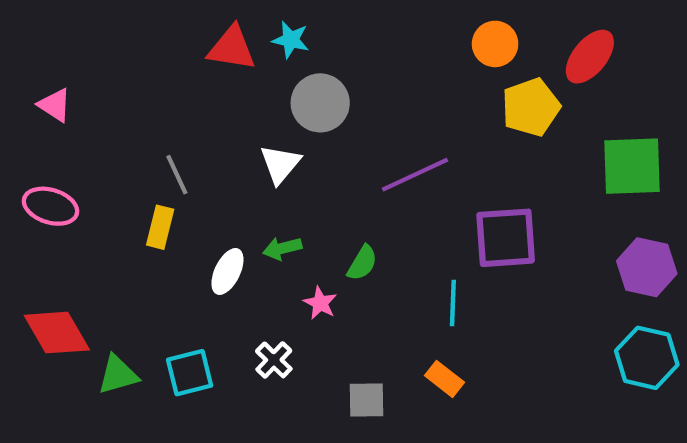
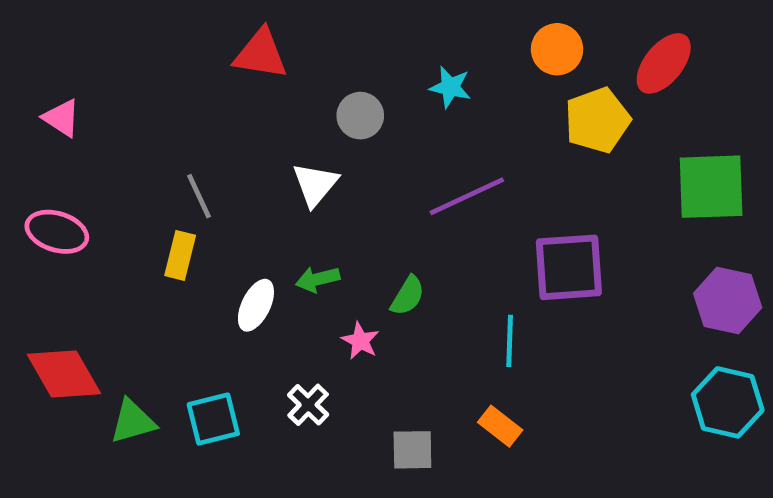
cyan star: (291, 40) -> (450, 87), moved
gray circle: (320, 103) -> (360, 116), size x0.7

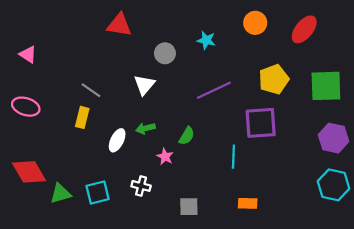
yellow pentagon: (597, 120) -> (274, 79), moved
gray line: (199, 196) -> (91, 90), turned -30
white cross: (308, 405) -> (141, 186), turned -30
orange rectangle: (500, 426) -> (248, 203), moved, turned -36

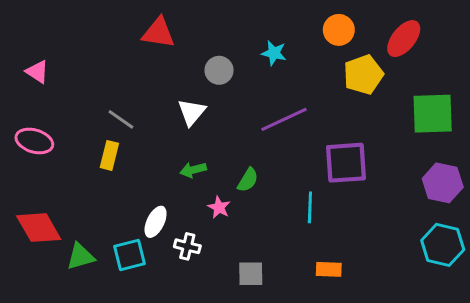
yellow pentagon: (274, 79) -> (363, 75), moved
white ellipse: (117, 140) -> (156, 222), moved

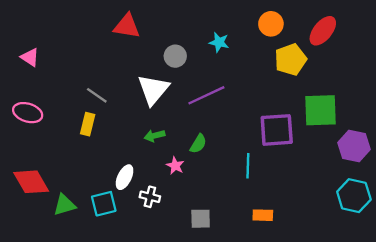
white triangle: (192, 112) -> (153, 90), size x1.4
green square: (433, 114) -> (321, 110), moved
purple line: (284, 119) -> (206, 95), moved

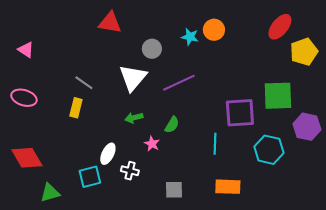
orange circle: (271, 24) -> (214, 30), moved
yellow pentagon: (291, 60) -> (304, 52), moved
cyan hexagon: (354, 196) -> (269, 150), moved
green triangle: (65, 205) -> (50, 193), moved
orange rectangle: (263, 215) -> (228, 187), size x1.4

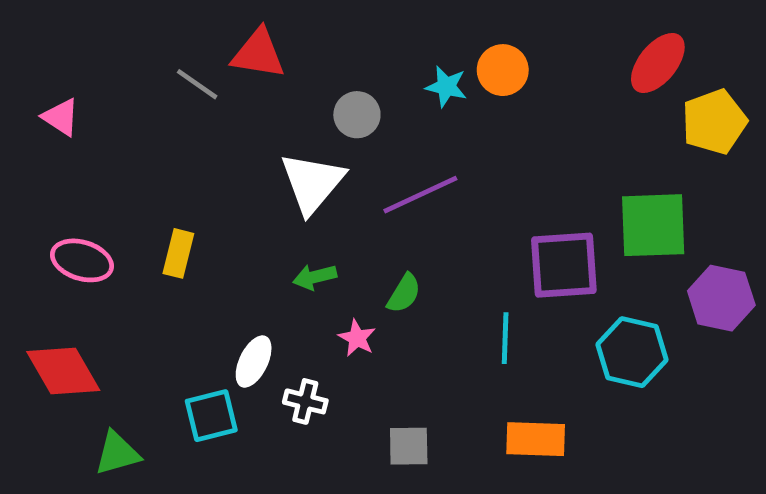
gray line: (84, 83) -> (197, 84), moved
pink ellipse: (24, 98) -> (82, 260), moved

